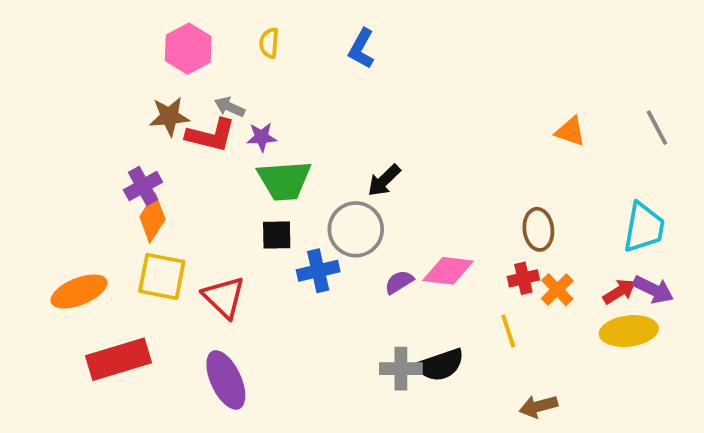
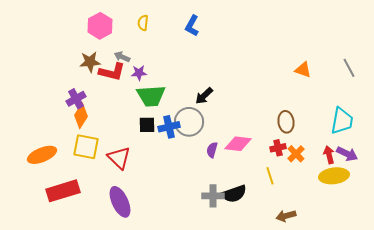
blue cross: (318, 271) -> (169, 127), moved
purple semicircle: (399, 282) -> (212, 150), turned -42
red arrow: (619, 291) -> (329, 155), turned -72

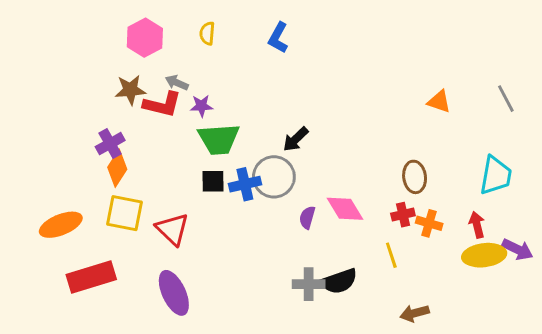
pink diamond: (238, 144) -> (345, 209), turned 52
orange cross: (296, 154) -> (429, 223), turned -30
purple arrow: (347, 154) -> (517, 249), moved

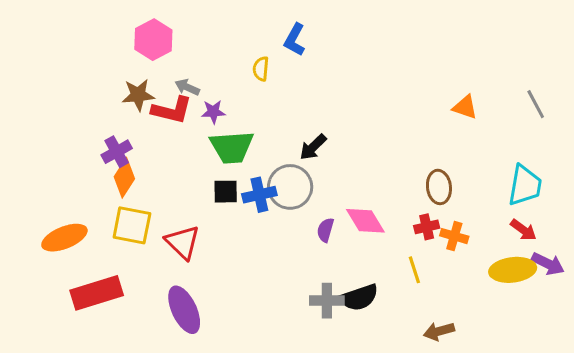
yellow semicircle: (207, 33) -> (261, 69), moved
red arrow: (477, 225) -> (523, 230), moved, turned 140

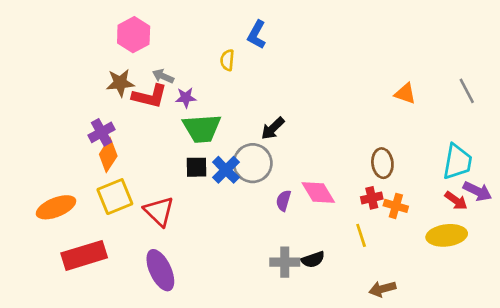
blue cross: (259, 195) -> (226, 170), turned -32
yellow square: (132, 225) -> (115, 197), turned -33
purple arrow: (548, 264) -> (477, 191), moved
black semicircle: (359, 297) -> (313, 259), size x0.7

